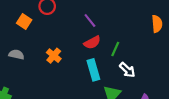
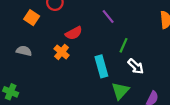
purple line: (90, 20) -> (108, 17), moved
red semicircle: (92, 42) -> (74, 33), moved

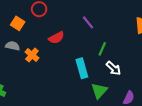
gray semicircle: (24, 51) -> (13, 46), moved
orange cross: (62, 52) -> (32, 55), moved

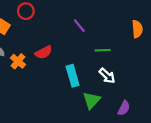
red semicircle: (56, 38) -> (44, 52), moved
green line: (102, 49) -> (103, 50), moved, turned 64

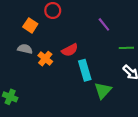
cyan rectangle: (73, 76) -> (85, 70), moved
green triangle: (92, 100) -> (103, 91), moved

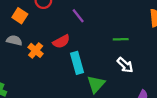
purple line: (104, 24) -> (78, 16), moved

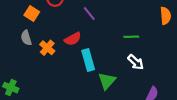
gray semicircle: (14, 40) -> (26, 38), turned -120

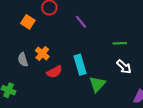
gray semicircle: (26, 38) -> (23, 60), moved
red semicircle: (73, 39) -> (54, 72), moved

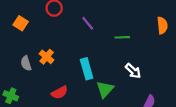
orange square: (28, 22) -> (21, 23), moved
green line: (120, 43) -> (122, 37), moved
red semicircle: (54, 72) -> (60, 93), moved

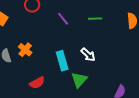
green line: (122, 37) -> (95, 19), moved
white arrow: (133, 71) -> (88, 55), moved

